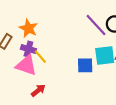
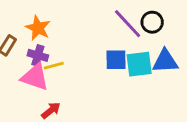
yellow line: (40, 57) -> (54, 66), turned -64
blue square: (85, 65) -> (116, 60), moved

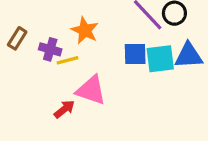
orange star: (38, 28) -> (85, 30), moved
pink triangle: (35, 77) -> (91, 90), moved

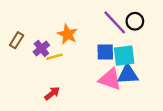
purple cross: (50, 49) -> (41, 48), turned 35
blue triangle: (189, 56) -> (128, 74), moved
pink triangle: (91, 90) -> (110, 79), moved

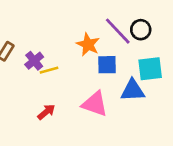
orange star: (67, 34) -> (88, 44), moved
cyan square: (124, 56) -> (150, 69), moved
pink triangle: (110, 79) -> (95, 104), moved

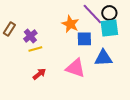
cyan square: (150, 69) -> (109, 28), moved
yellow line: (49, 70) -> (35, 49), moved

